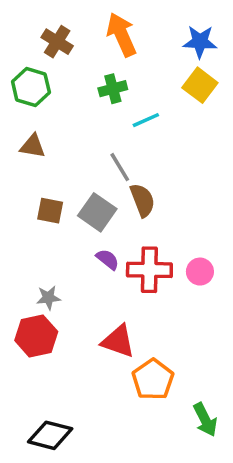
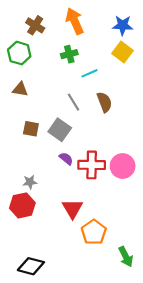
brown semicircle: (142, 200) -> (104, 102), moved
pink circle: (200, 272) -> (123, 166), size x1.5
red triangle: (118, 341) -> (72, 209), turned 40

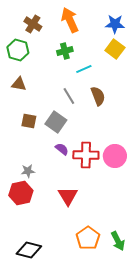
orange pentagon: (94, 232) -> (88, 238), moved

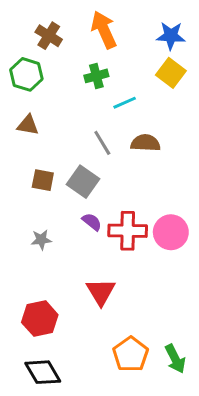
brown semicircle: (98, 96) -> (146, 143), turned -66
gray star: (28, 171) -> (41, 240), moved
red hexagon: (21, 193) -> (40, 319), moved
black diamond: (29, 250) -> (43, 372), turned 45

